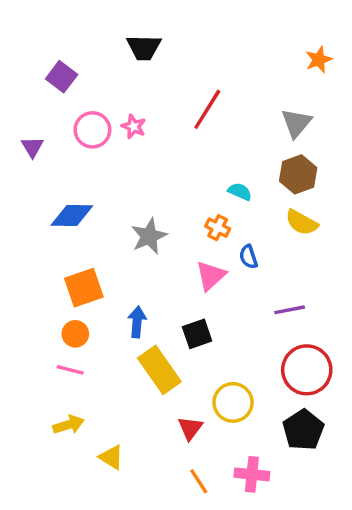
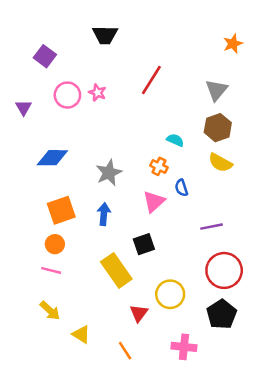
blue arrow: (137, 322) -> (104, 214), moved
yellow arrow: (68, 425) -> (50, 311), turned 60
orange line: (199, 481) -> (125, 351), moved

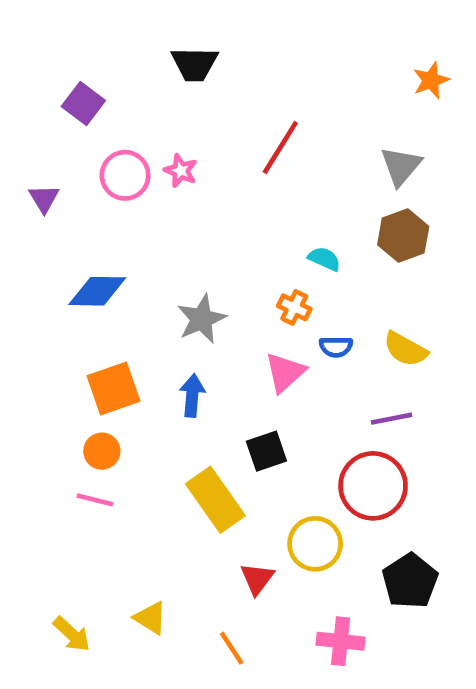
yellow semicircle: (220, 163) -> (405, 349), moved
blue semicircle: (181, 188) -> (336, 347), turned -72
red circle: (224, 270) -> (373, 486), moved
yellow arrow: (50, 311) -> (72, 634), moved

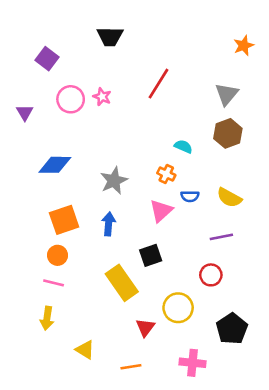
red circle: (373, 486) -> (211, 275), size x0.6
yellow arrow: (72, 634) -> (47, 318), moved, turned 55
orange line: (232, 648) -> (131, 367), turned -66

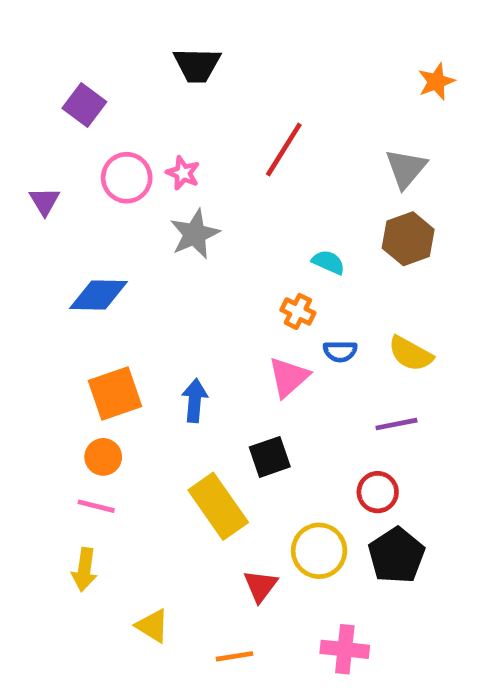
gray star: (114, 181) -> (195, 234), moved
black pentagon: (232, 329) -> (396, 555), moved

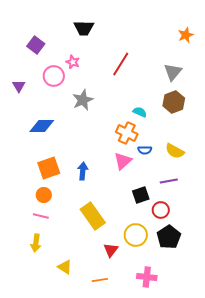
pink star: (183, 173) -> (73, 62), moved
orange cross: (298, 311) -> (127, 133), size x1.5
black square: (270, 457) -> (141, 195), moved

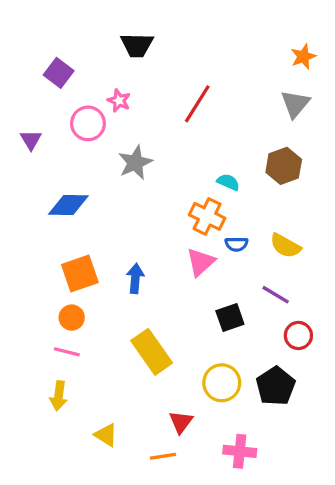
gray triangle: (173, 72) -> (295, 104), moved
purple line: (169, 181) -> (276, 295), turned 42
red circle: (161, 210) -> (298, 335), moved
red triangle: (111, 250) -> (181, 422), moved

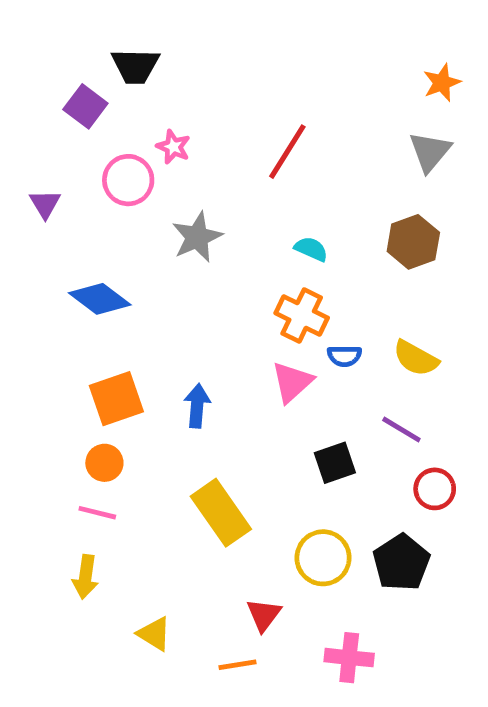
black trapezoid: (137, 45) -> (135, 66), moved
cyan semicircle: (228, 182) -> (311, 249), moved
blue diamond: (68, 205) -> (100, 299), turned 36

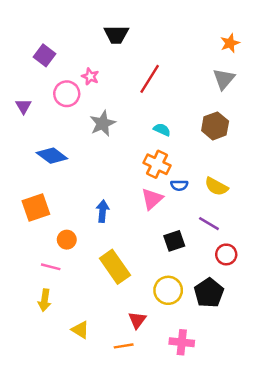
black trapezoid: (135, 66) -> (116, 34), moved
orange square: (116, 399) -> (36, 207), moved
orange circle: (104, 463) -> (67, 240), moved

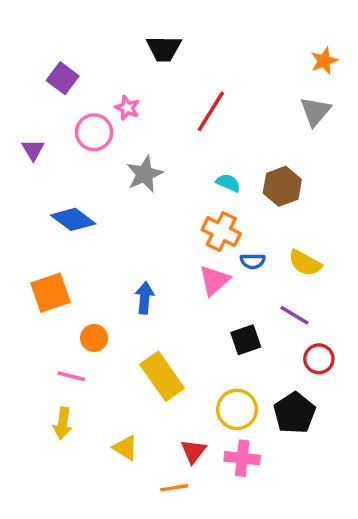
brown hexagon: (215, 126) -> (282, 186), moved
yellow triangle: (80, 330) -> (125, 448), moved
pink cross: (182, 342) -> (242, 458), moved

